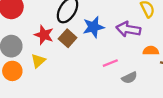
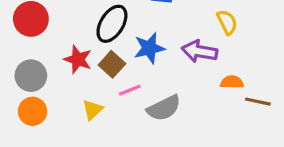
yellow triangle: (38, 61) -> (93, 110), moved
pink line: (110, 63) -> (130, 90), moved
gray semicircle: (129, 78) -> (164, 108), moved, size x1.5

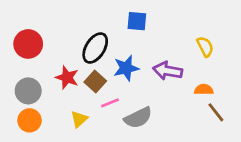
yellow semicircle: (227, 22) -> (205, 47), moved
orange semicircle: (232, 82) -> (204, 90), moved
brown line: (258, 102) -> (216, 112), turned 40

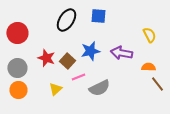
black ellipse: (95, 48) -> (66, 20), moved

